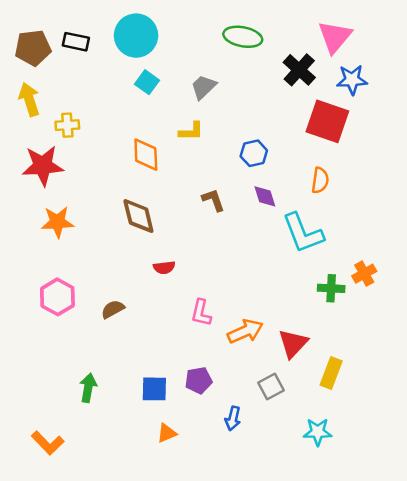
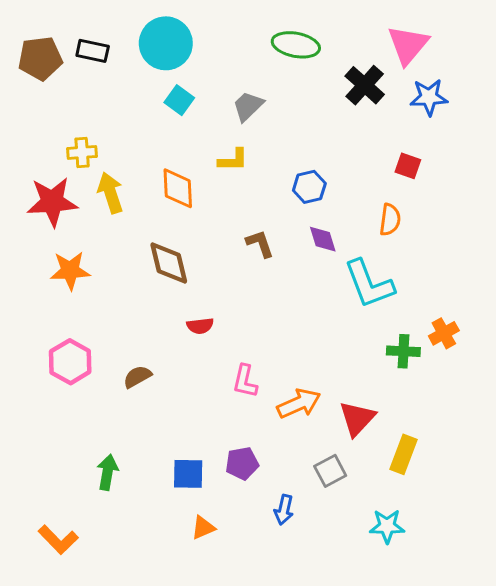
yellow arrow: (29, 99) -> (110, 193), moved
red square: (327, 121) -> (408, 166), moved, size x0.5

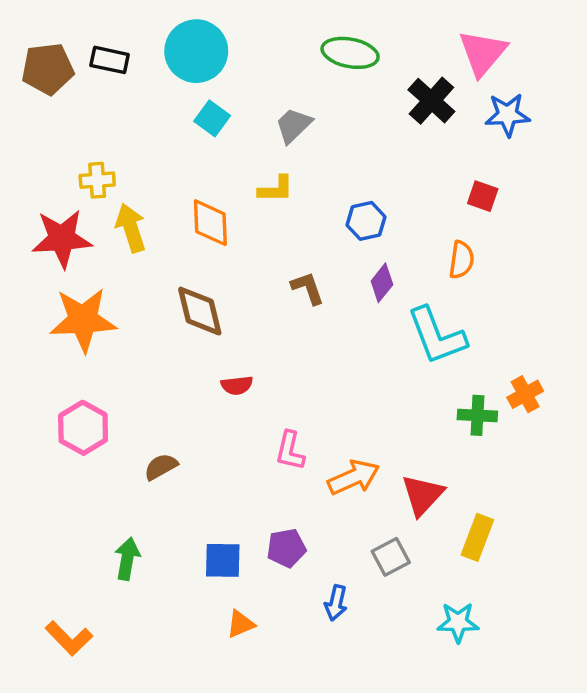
purple diamond: (323, 239) -> (382, 283), turned 56
orange star: (70, 271) -> (83, 320), size x1.4
brown semicircle: (137, 377) -> (161, 467), moved

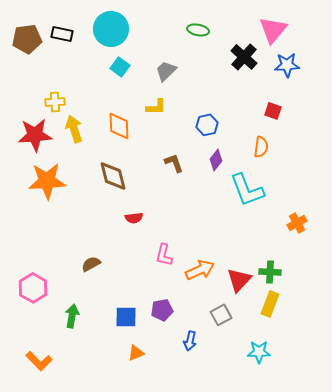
green ellipse: (350, 53) -> (198, 30), size x0.7
green cross: (477, 415) -> (270, 272), moved
pink hexagon: (83, 428) -> (33, 288), moved

